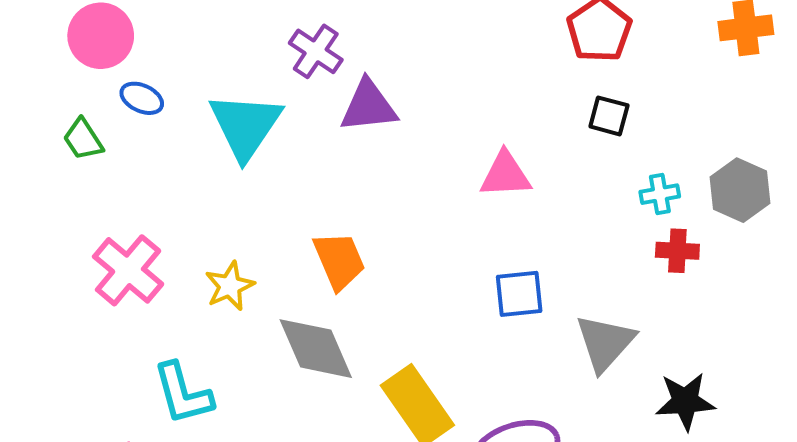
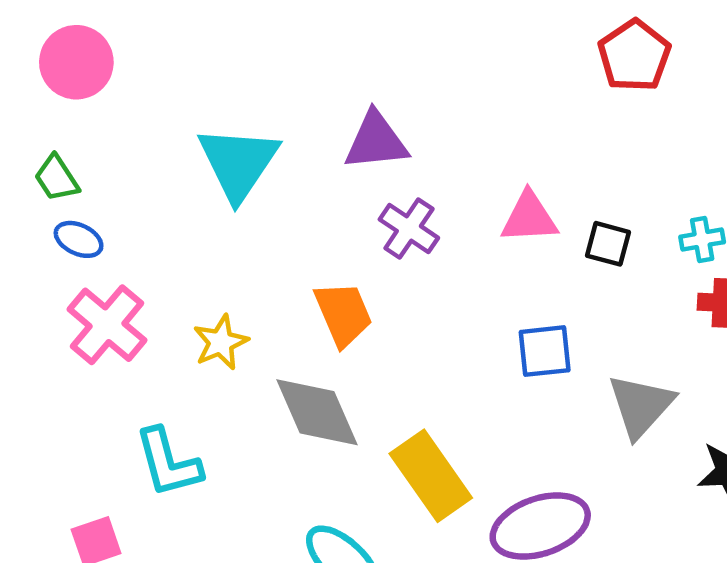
purple cross: (316, 51) -> (409, 229), moved
blue ellipse: (142, 98) -> (79, 239), moved
black square: (609, 116) -> (608, 244), moved

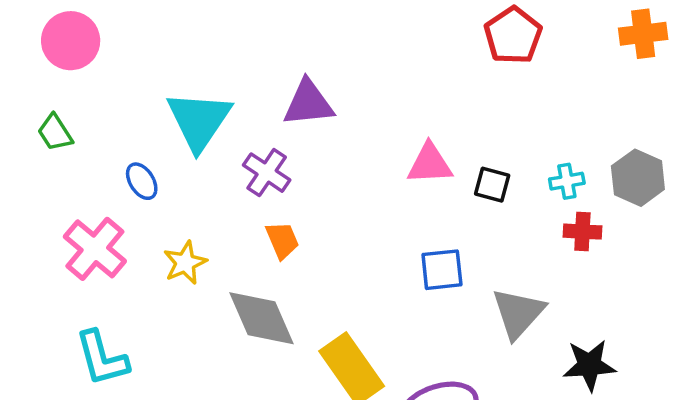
purple cross: (409, 229) -> (267, 173), moved
blue ellipse: (79, 239) -> (142, 181), moved, turned 33
orange trapezoid: (343, 314) -> (282, 240), size x0.7
cyan L-shape: (168, 463) -> (102, 358), moved

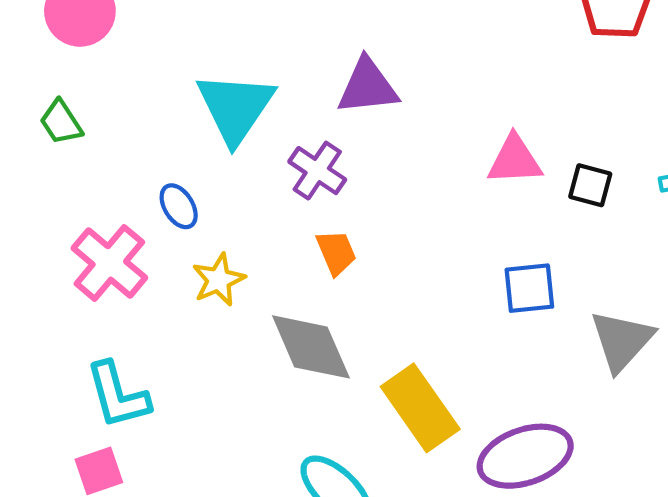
blue ellipse: (142, 181) -> (179, 206), moved

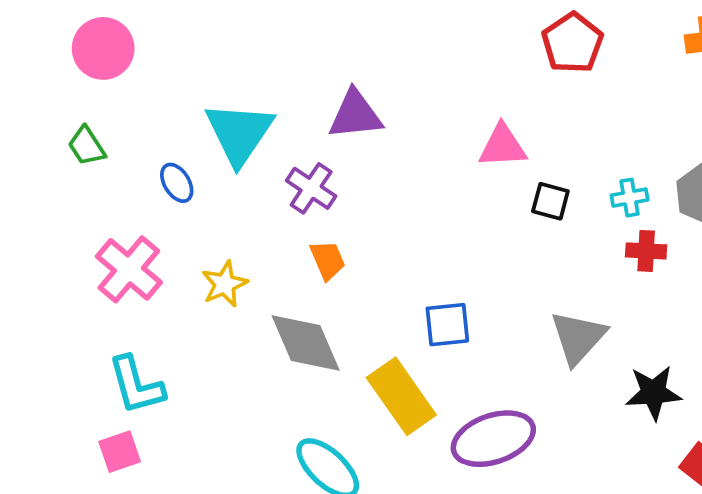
pink triangle: (515, 160) -> (503, 146), moved
blue ellipse: (179, 206) -> (177, 183), moved
blue square: (529, 288) -> (447, 325), moved

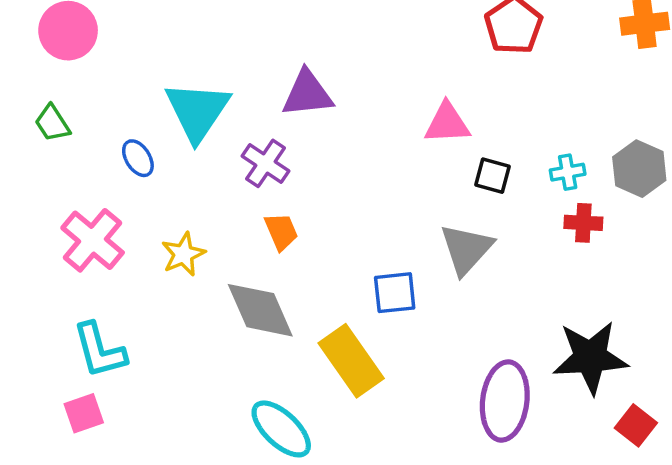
gray triangle: (578, 337) -> (466, 249), moved
black star: (653, 393) -> (590, 357), size x1.4
purple ellipse: (493, 439) -> (505, 401), moved, turned -64

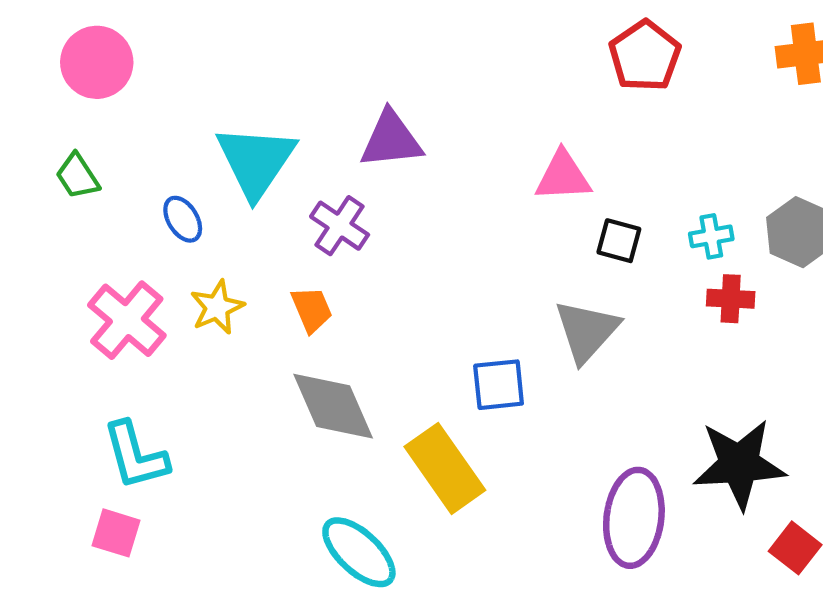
orange trapezoid: (281, 232) -> (312, 309), moved
yellow star: (183, 254) -> (217, 307), moved
pink square: (84, 413) -> (116, 533), turned 36

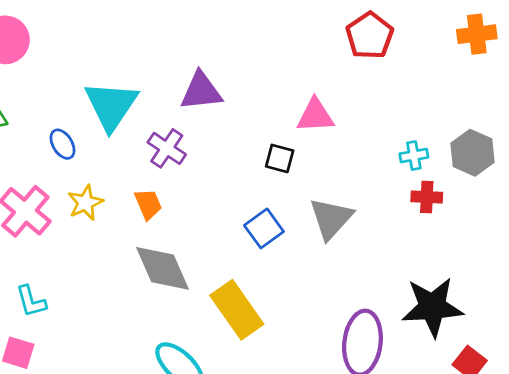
black square: (619, 241) -> (280, 158), moved
blue square: (499, 385) -> (264, 228), moved, turned -30
cyan L-shape: (135, 456) -> (31, 301), size x0.7

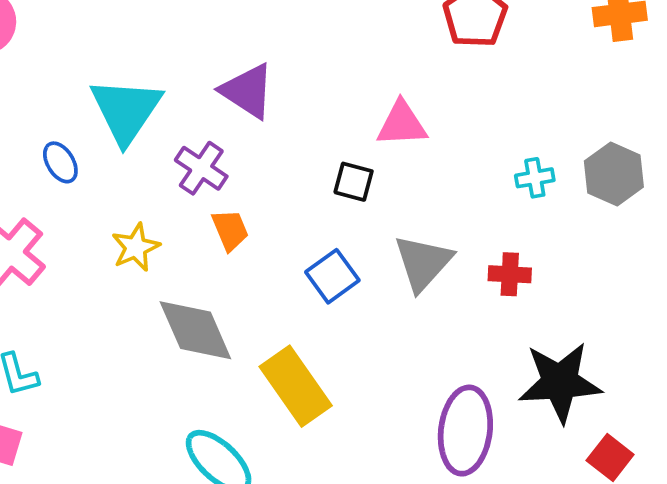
purple triangle: (201, 91) -> (247, 91), turned 39
red cross: (427, 197) -> (510, 274), moved
yellow star: (85, 203) -> (136, 247), moved
orange trapezoid: (148, 204) -> (230, 230), moved

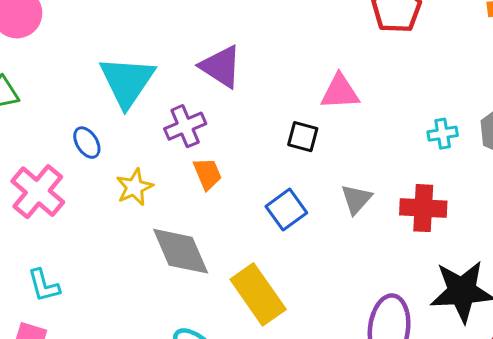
blue ellipse: (60, 162) -> (87, 143), moved
purple cross: (201, 168) -> (185, 126), turned 33
gray triangle: (423, 263) -> (356, 199), size x0.7
red cross: (510, 274) -> (423, 208), size x1.4

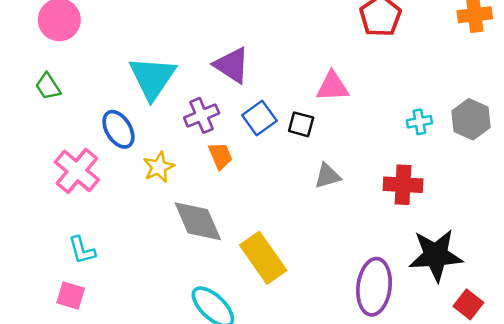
blue ellipse: (87, 143) -> (118, 129), size x1.4
gray triangle: (356, 199) -> (327, 176), moved, turned 32
blue square: (286, 210) -> (259, 118), moved

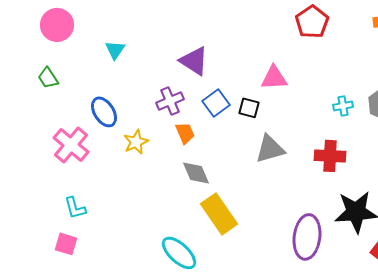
cyan triangle: (152, 78) -> (115, 50), moved, size x0.5
gray triangle: (327, 176) -> (270, 149), size x1.4
gray diamond: (198, 221) -> (196, 173), moved, size x0.7

